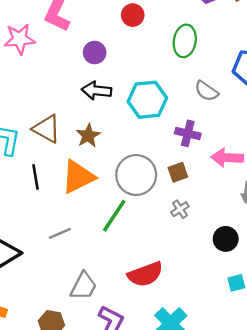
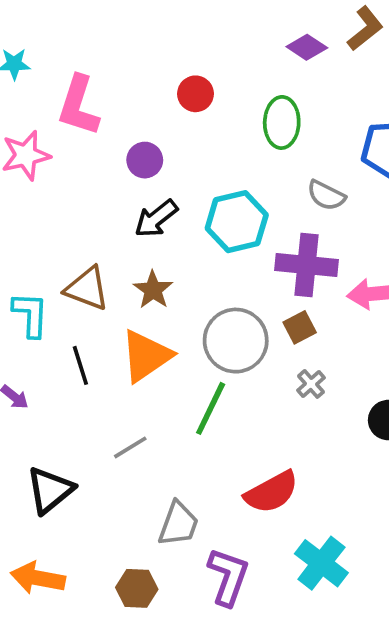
black arrow: (97, 91) -> (156, 219), turned -36
purple cross: (188, 133) -> (307, 265), size x1.5

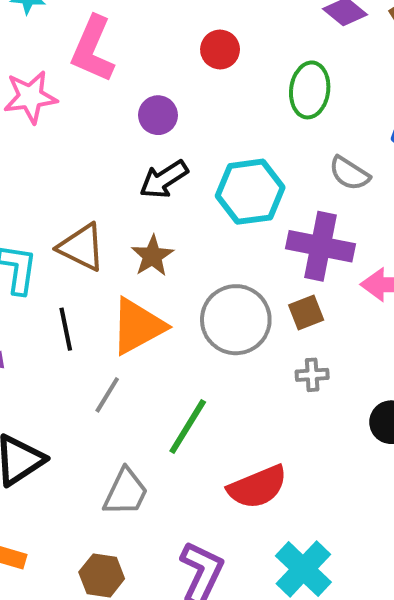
gray cross: (311, 384) -> (312, 375), turned 32
green line: (211, 408) -> (188, 426), moved
gray line: (130, 447) -> (107, 395), moved, turned -33
gray trapezoid: (178, 524) -> (126, 492), moved

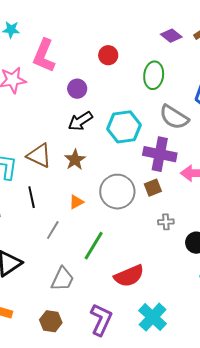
gray semicircle: (349, 173) -> (174, 117), size x1.4
orange triangle: (138, 326) -> (76, 202), moved, size x0.5
gray cross: (312, 375) -> (166, 222), moved

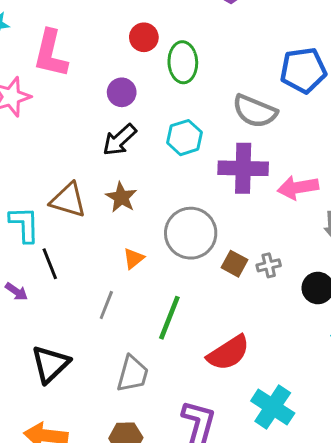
green ellipse: (154, 75) -> (183, 62), moved
purple circle: (77, 89) -> (122, 92), moved
cyan hexagon: (124, 127) -> (184, 138), size x0.7
brown square: (153, 188) -> (235, 264), moved, turned -30
black line: (32, 197) -> (50, 264), moved

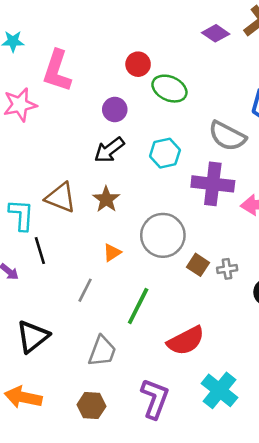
green ellipse: (183, 62) -> (169, 89), turned -68

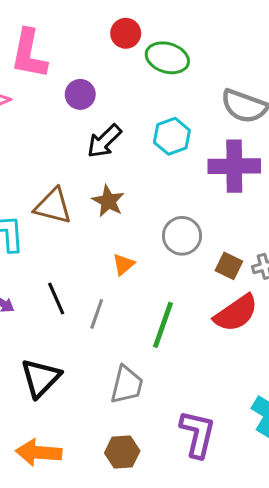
purple circle: (115, 109) -> (80, 94), moved
gray circle: (163, 235) -> (182, 236), size x0.7
black line: (40, 251) -> (56, 299), moved
red semicircle: (186, 341) -> (236, 313), moved

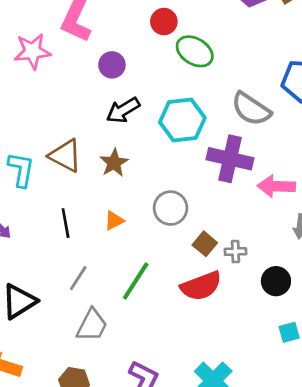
cyan hexagon: (172, 136) -> (182, 120), size x1.4
black line: (56, 299) -> (66, 223), moved
gray line: (97, 314) -> (78, 278), moved

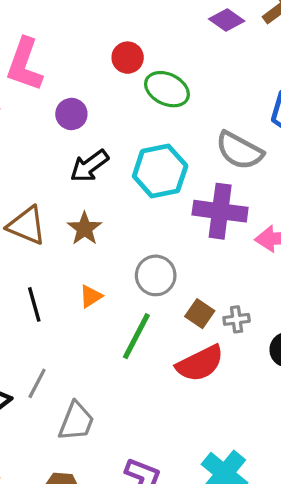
gray line: (78, 278) -> (37, 383), moved
green line: (136, 281) -> (136, 336), moved

